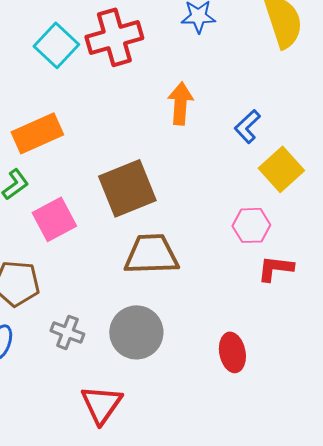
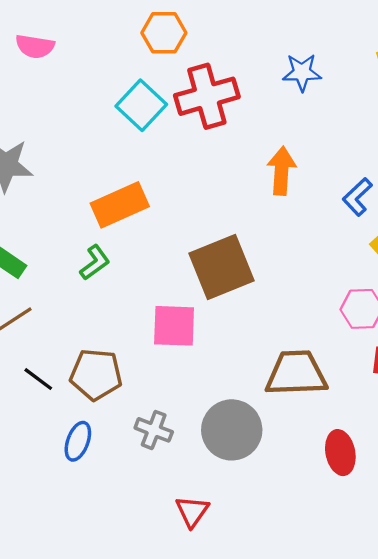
pink square: (54, 219) -> (174, 326), moved, turned 30
brown trapezoid: (151, 254) -> (296, 373), moved
red triangle: (101, 404) -> (192, 511), size x0.7

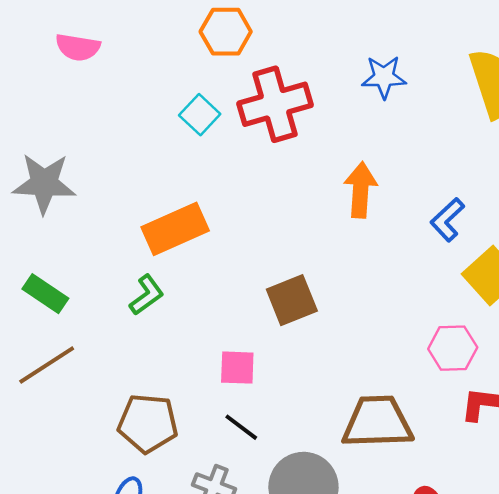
cyan square: (141, 105) -> (200, 115), size x0.7
brown square: (222, 267) -> (292, 300), size x0.7
pink square: (174, 326) -> (237, 368), size x0.7
black line: (38, 379) -> (241, 427), moved

